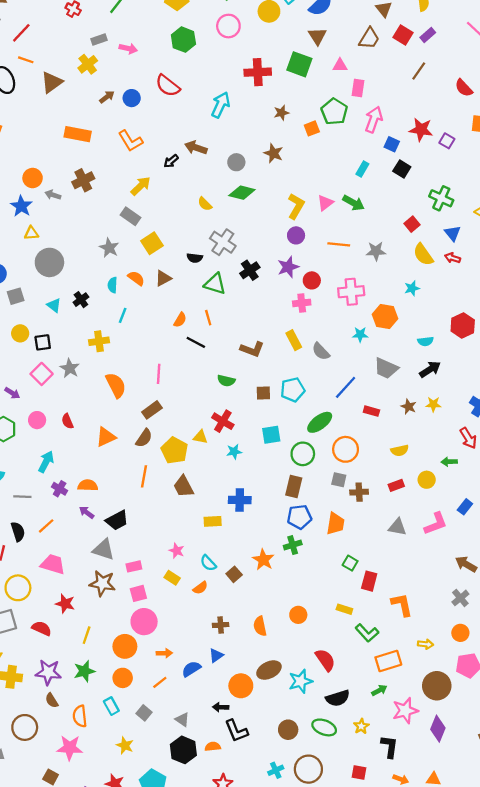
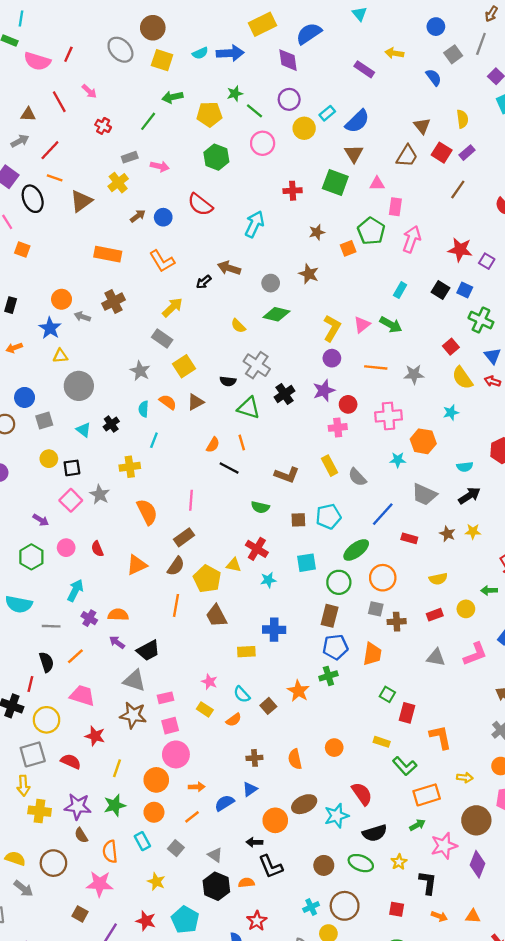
red cross: (258, 72) -> (293, 191), size x0.7
blue square: (392, 144) -> (465, 290), moved

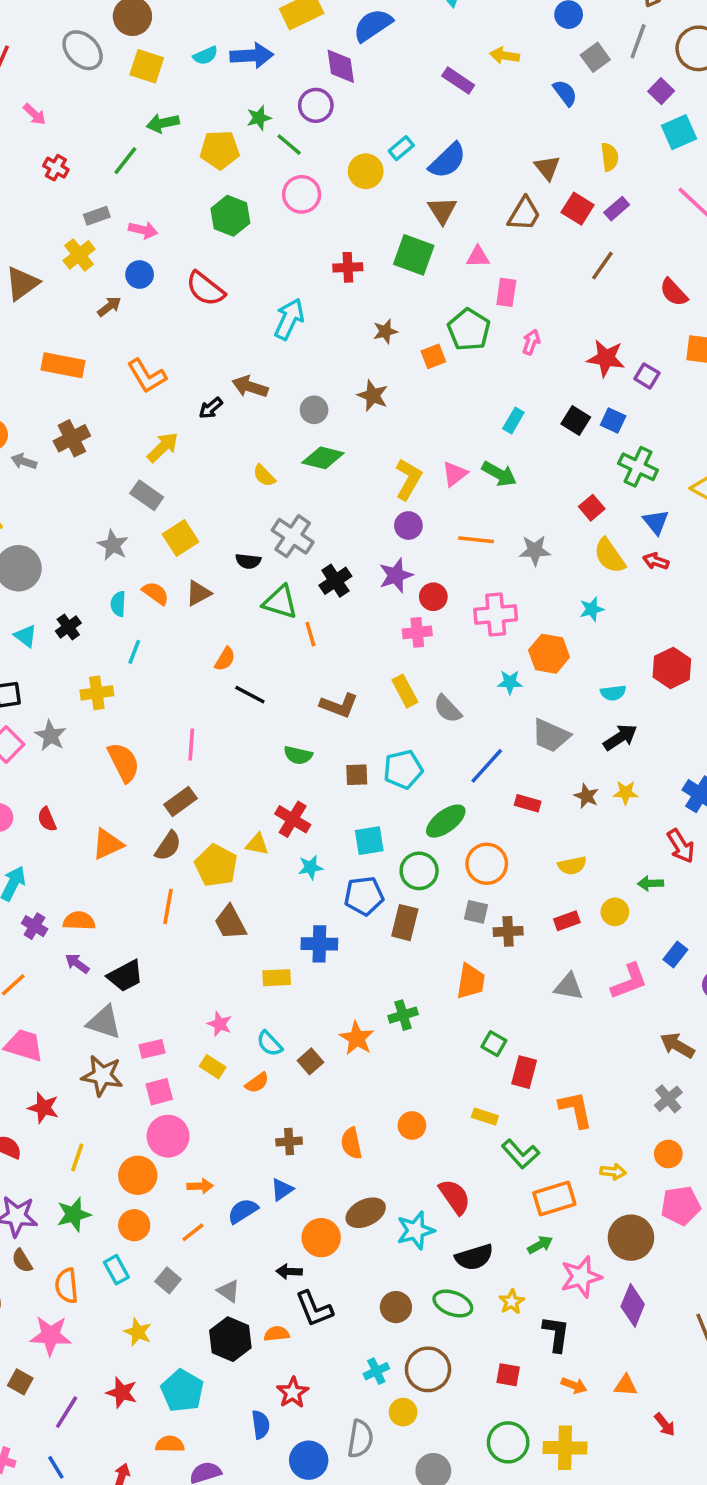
purple circle: (289, 99) -> (316, 105), moved
blue circle: (163, 217) -> (140, 274), moved
pink arrow: (412, 239) -> (531, 342), size x0.6
orange line: (242, 443) -> (310, 634), moved
blue pentagon: (335, 647) -> (364, 896), moved

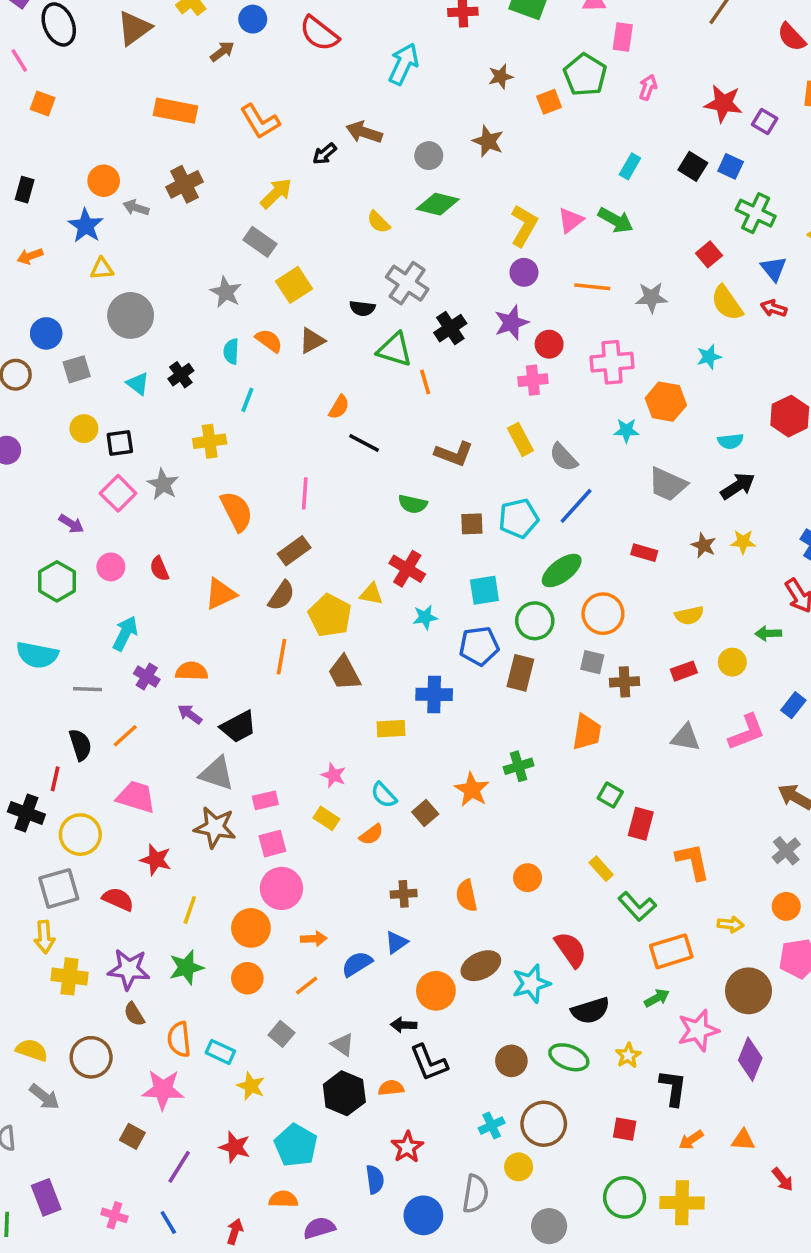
blue line: (487, 766) -> (576, 506), moved
yellow rectangle: (485, 1117) -> (601, 869), turned 30
cyan rectangle: (116, 1270) -> (220, 1052), moved, turned -36
orange arrow: (574, 1385) -> (691, 1140), turned 125

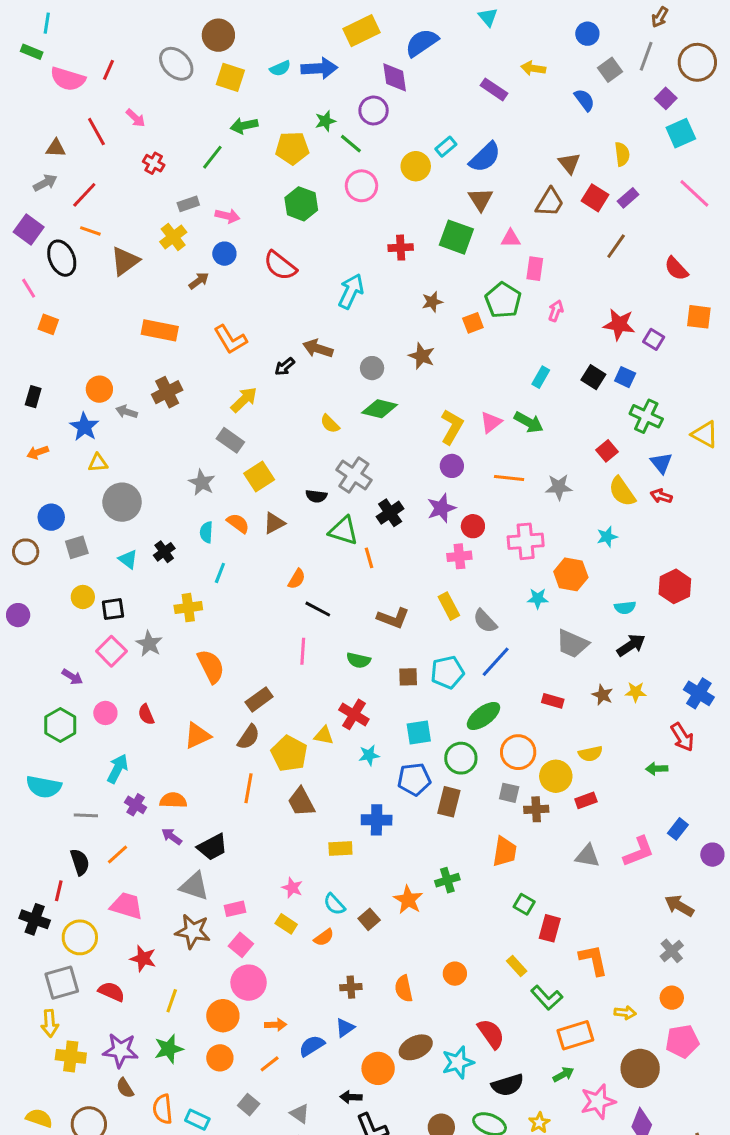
pink line: (305, 493) -> (303, 651), moved
yellow circle: (732, 662) -> (556, 776), moved, size x1.4
pink square: (272, 844) -> (241, 945), turned -35

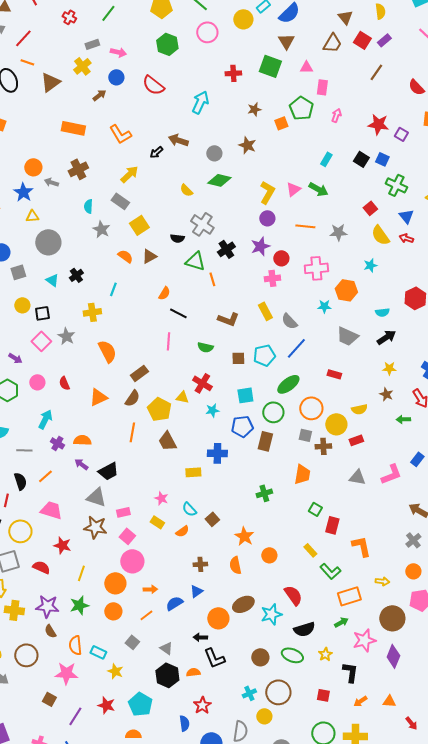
cyan semicircle: (206, 532) -> (88, 206), moved
brown star: (602, 695) -> (386, 394), moved
orange star: (408, 900) -> (244, 536), moved

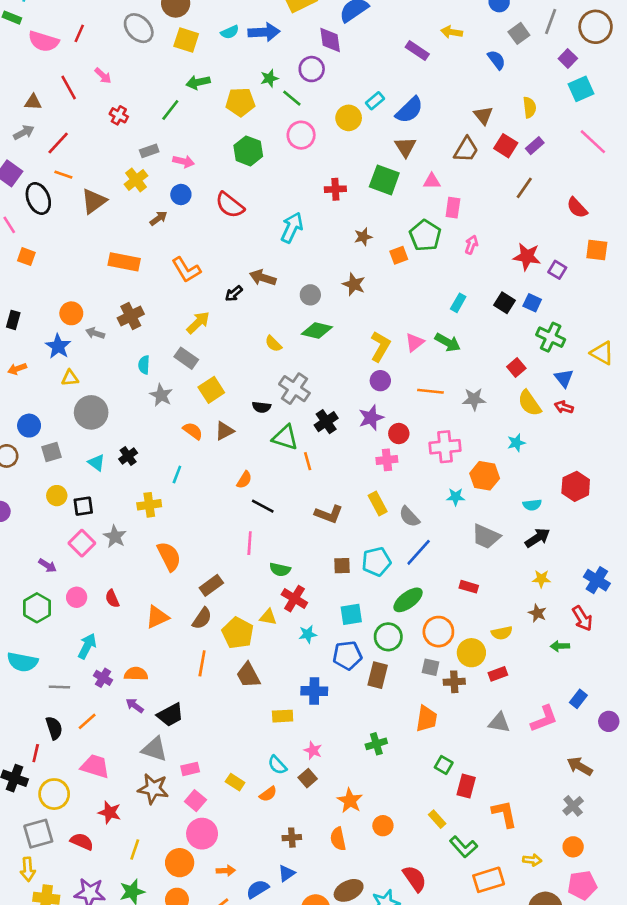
green semicircle: (205, 347) -> (280, 570), moved
pink star: (161, 498) -> (313, 750), moved

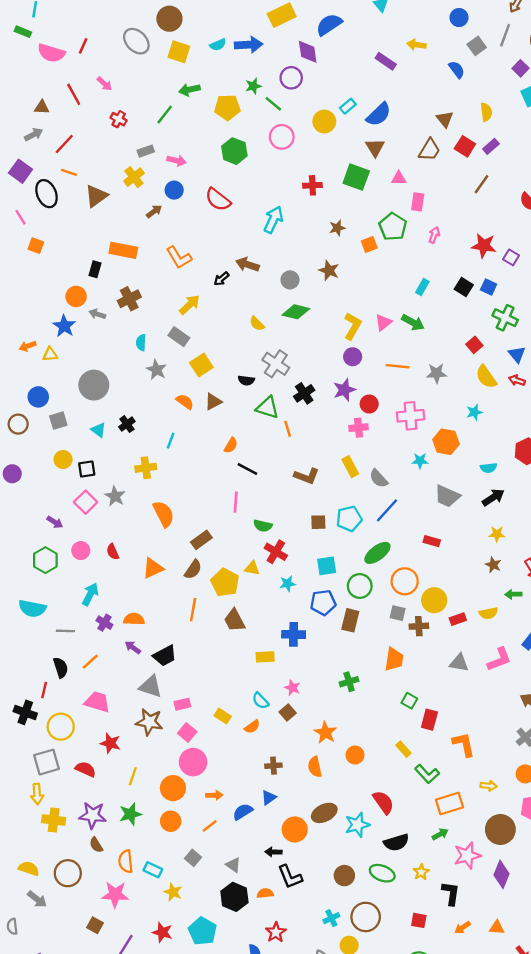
black rectangle: (13, 320) -> (95, 269), moved
yellow triangle: (70, 378) -> (50, 354), moved
yellow semicircle: (502, 633) -> (489, 613), moved

